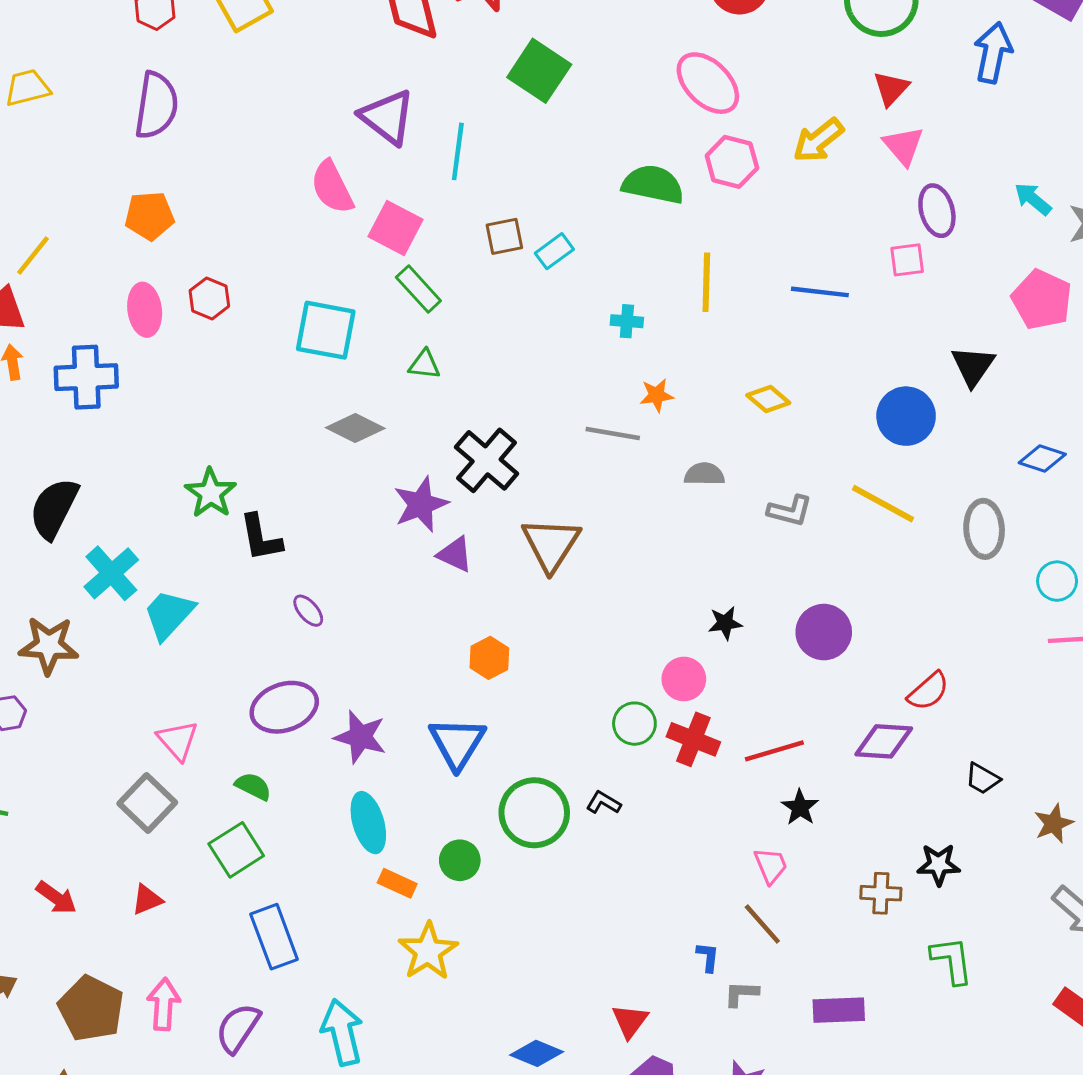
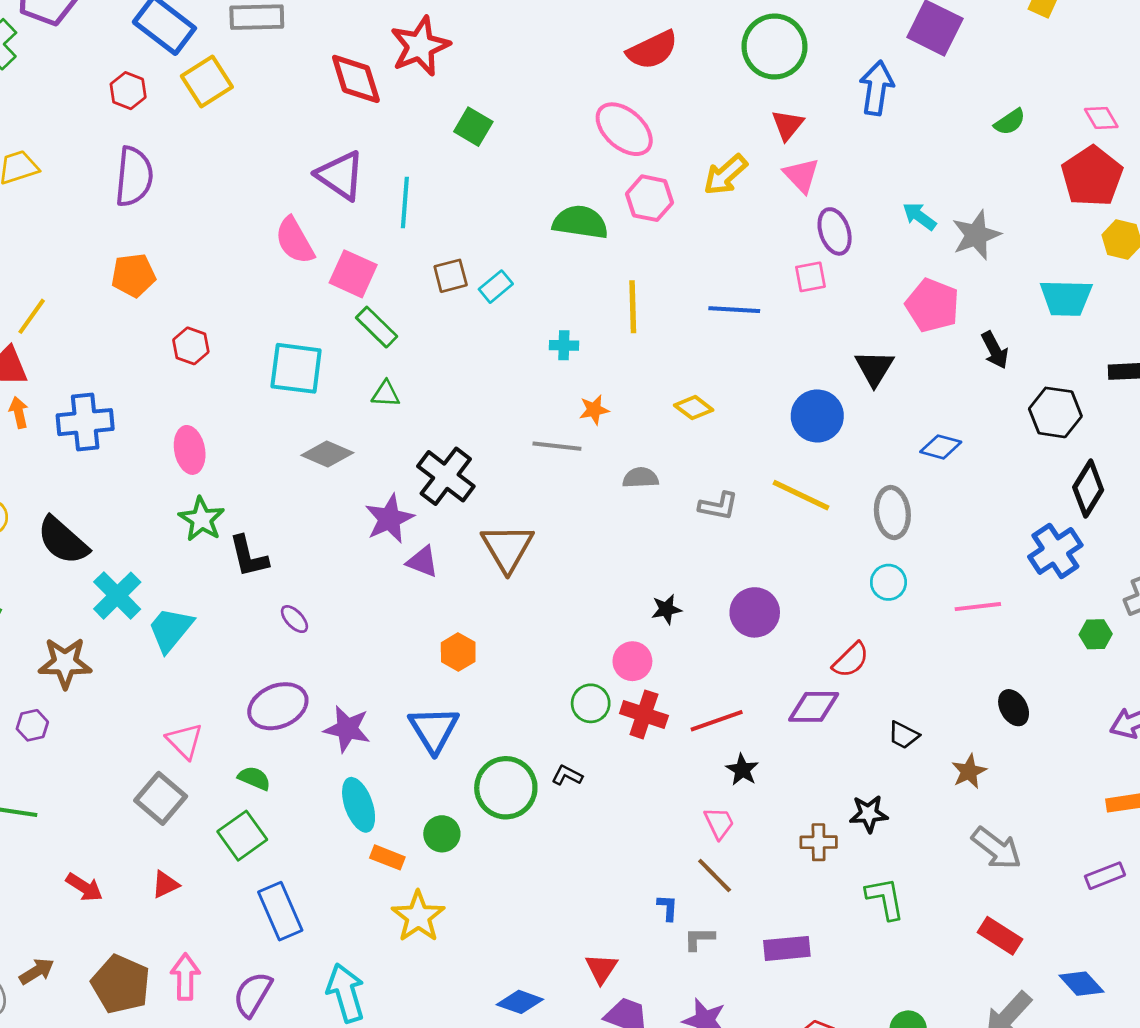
green square: (539, 71) -> (473, 127), size x0.7
pink ellipse: (145, 310) -> (190, 450), moved
black semicircle: (54, 508) -> (63, 541), turned -72
cyan circle: (1057, 581) -> (888, 582), moved

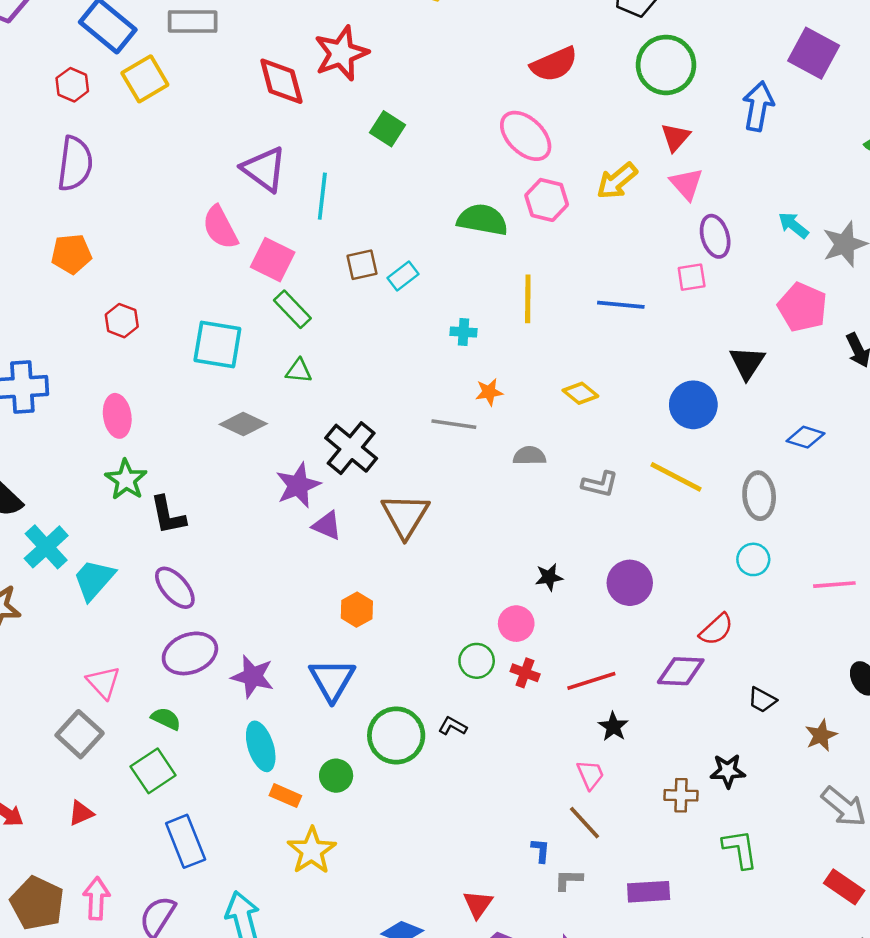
purple ellipse: (294, 619) -> (175, 588), moved, size x1.6
red cross: (644, 714) -> (525, 673), size x0.7

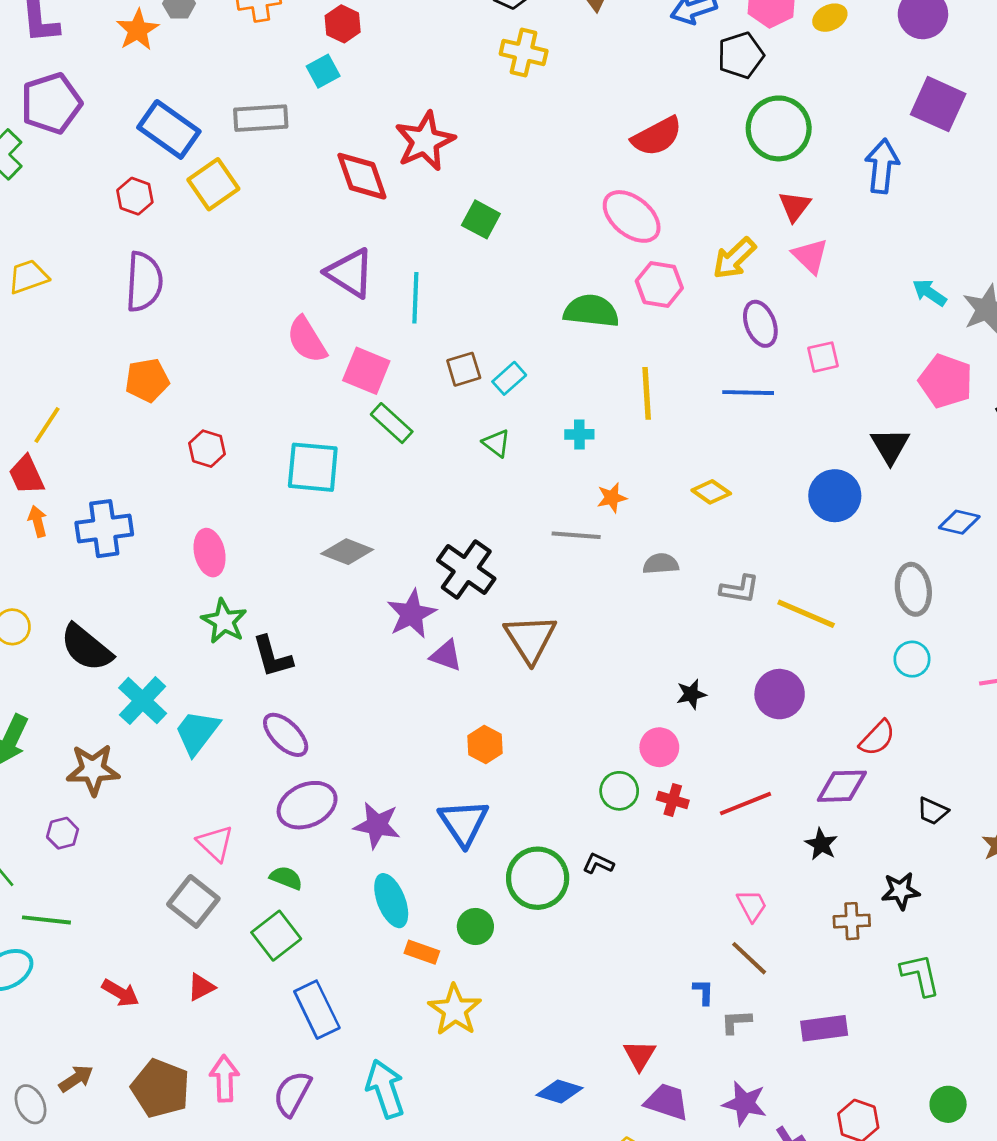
purple ellipse: (715, 236) -> (760, 324), moved
green triangle: (299, 371) -> (496, 443), moved, turned 36
yellow line: (676, 477) -> (806, 614), moved
black star: (613, 727) -> (821, 844), moved

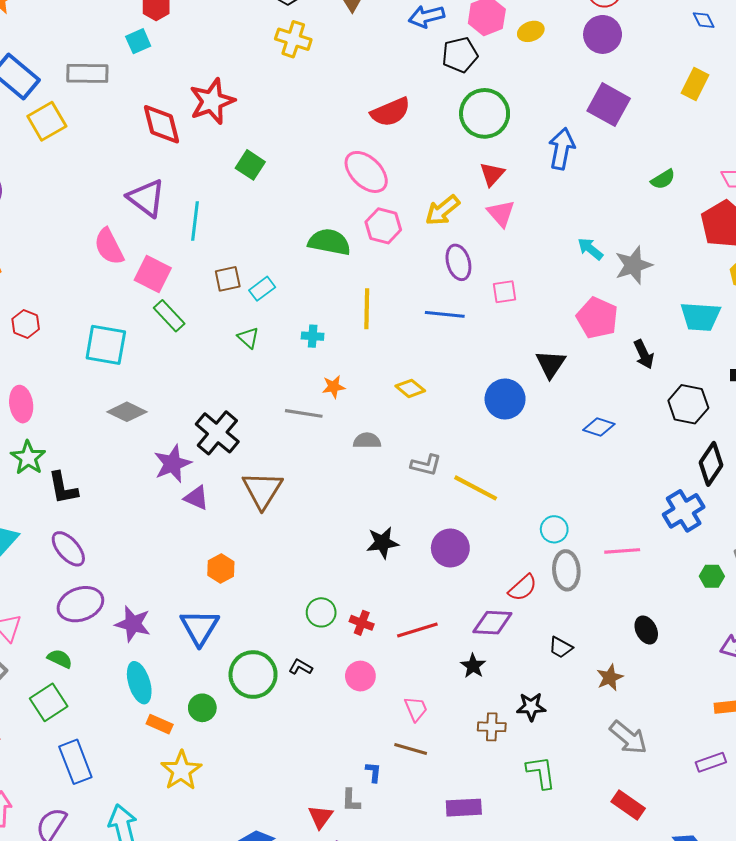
gray ellipse: (913, 589) -> (566, 570), moved
black star: (691, 694) -> (383, 543), size x1.4
pink circle: (659, 747) -> (360, 676), moved
brown line: (749, 958) -> (411, 749), turned -32
gray L-shape: (736, 1022) -> (351, 800), moved, turned -90

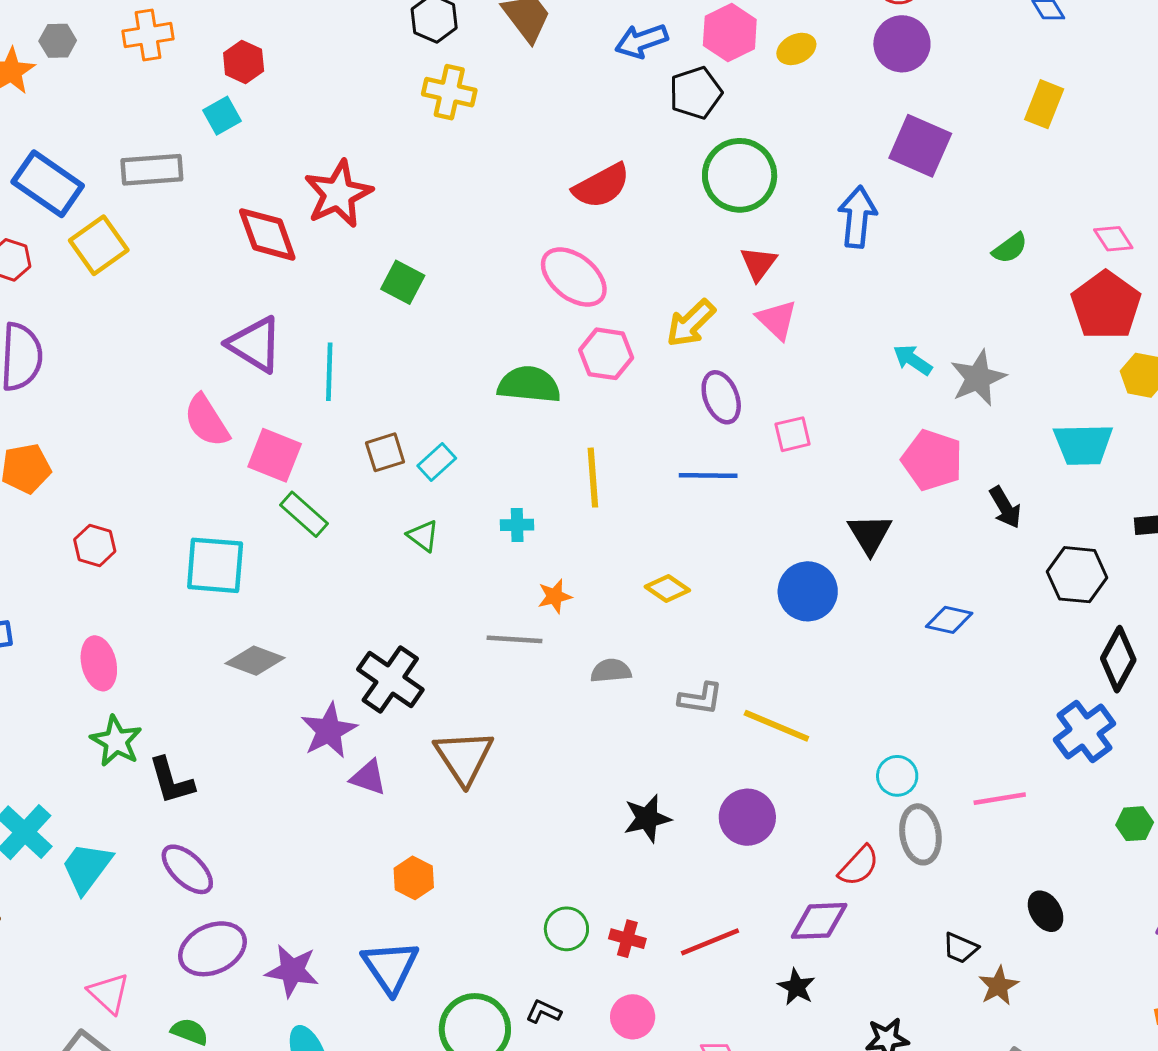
black trapezoid: (561, 647) -> (960, 948), moved

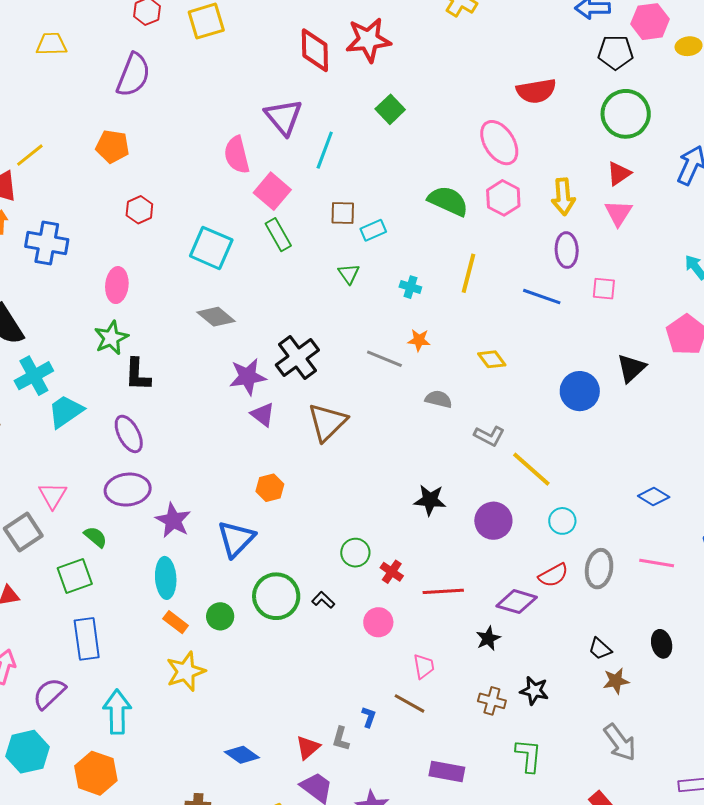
yellow arrow: (691, 323) -> (563, 197), turned -69
blue diamond: (949, 620) -> (654, 497), moved
cyan circle: (897, 776) -> (562, 521), moved

